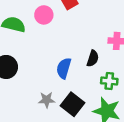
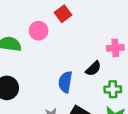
black semicircle: (93, 58) -> (93, 69), turned 35

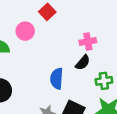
pink cross: (115, 48) -> (88, 42), moved

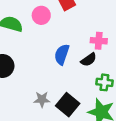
blue semicircle: (57, 79) -> (62, 54), moved

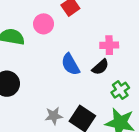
blue semicircle: (62, 54) -> (70, 64), turned -42
green cross: (104, 82) -> (120, 90), turned -35

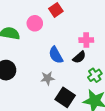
gray star: (54, 116) -> (48, 78), moved

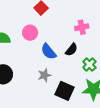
pink circle: (35, 23) -> (30, 33), moved
pink cross: (86, 40) -> (82, 27), moved

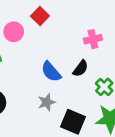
pink circle: (30, 33) -> (14, 32), moved

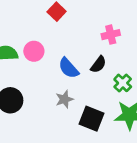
pink circle: (14, 32) -> (34, 51), moved

